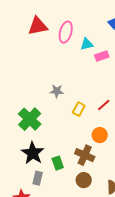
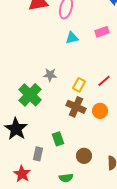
cyan triangle: (87, 44) -> (72, 38), moved
gray star: (57, 91) -> (50, 75), moved
black star: (33, 153) -> (16, 129), moved
brown cross: (85, 155) -> (76, 107), moved

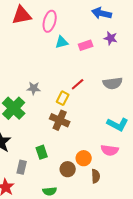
cyan triangle: (72, 38) -> (62, 42), moved
red line: (104, 81) -> (78, 84), moved
orange circle: (100, 111) -> (84, 158), moved

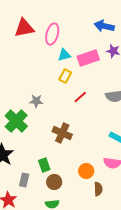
pink rectangle: (86, 45) -> (88, 58), size x1.5
yellow rectangle: (63, 98) -> (65, 76), moved
brown circle: (68, 169) -> (54, 182), moved

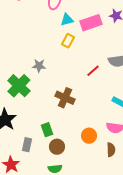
red line: (80, 97) -> (93, 71), moved
brown semicircle: (98, 189) -> (111, 150), moved

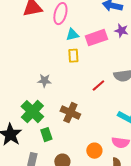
yellow rectangle: (68, 41) -> (73, 56), turned -32
green cross: (19, 86) -> (32, 112), moved
green rectangle: (47, 130) -> (46, 135), moved

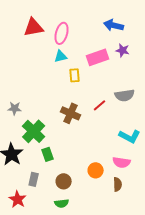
cyan triangle: (72, 35) -> (61, 56), moved
gray star: (44, 81) -> (15, 108), moved
brown cross: (70, 113) -> (71, 113), moved

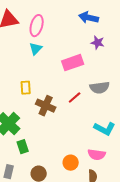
cyan triangle: (61, 56) -> (36, 49), turned -32
pink rectangle: (98, 57) -> (73, 63), moved
yellow rectangle: (75, 75) -> (26, 88), moved

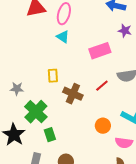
cyan triangle: (36, 49) -> (63, 37), turned -40
orange circle: (71, 163) -> (103, 126), moved

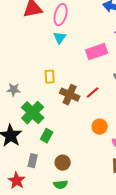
cyan triangle: (63, 37) -> (60, 38), turned 32
red line: (102, 86) -> (93, 93), moved
green rectangle: (50, 135) -> (47, 136), turned 48

